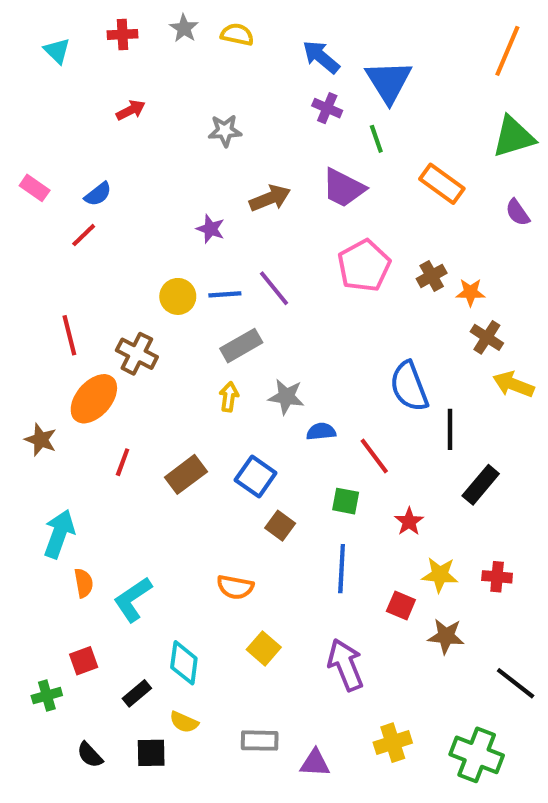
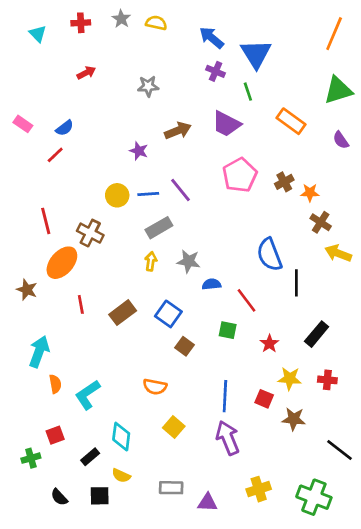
red line: (123, 462) -> (81, 304), turned -30
black rectangle: (481, 485) -> (317, 334), moved
blue line: (342, 569) -> (225, 396), moved

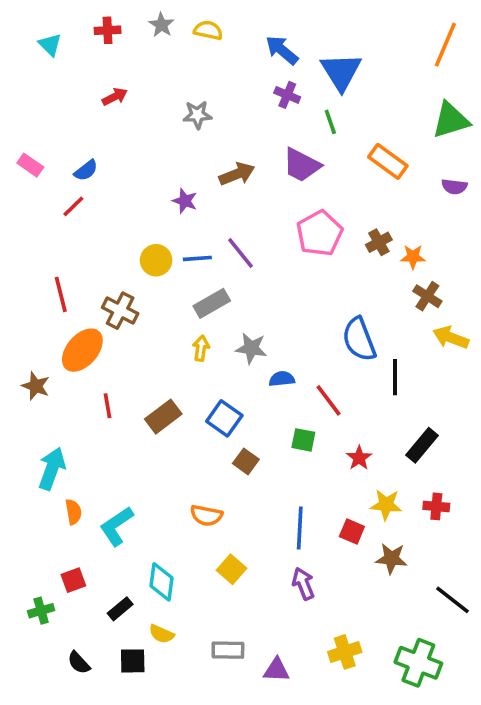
purple semicircle: (341, 140) -> (454, 187), turned -48
purple arrow: (228, 438) -> (303, 584), size x0.7

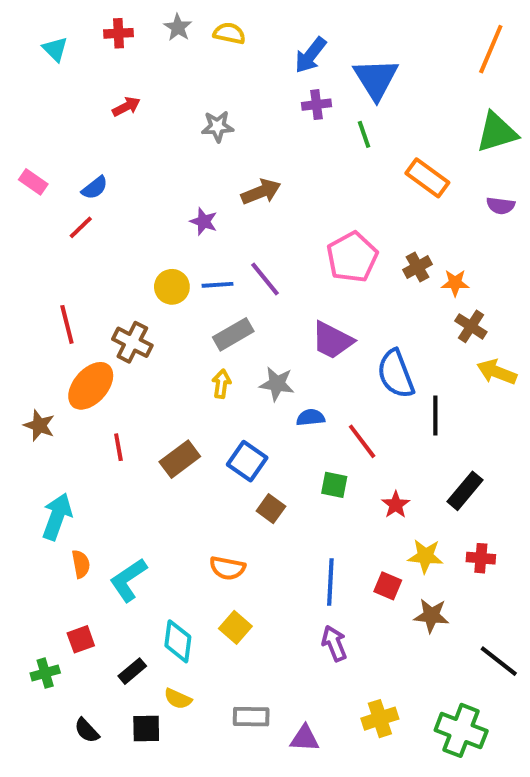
blue arrow: (282, 50) -> (311, 55), turned -92
purple cross: (287, 95) -> (316, 105), turned -30
purple trapezoid: (302, 165) -> (332, 340), moved
yellow square: (232, 569) -> (235, 627), moved

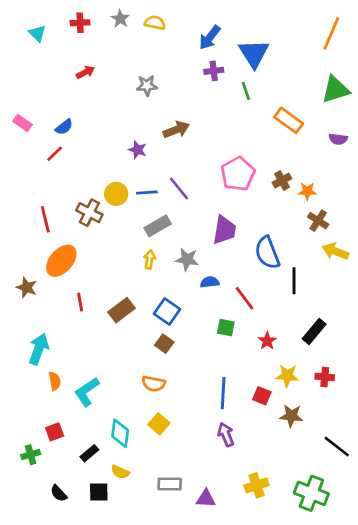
purple trapezoid: (332, 340) -> (224, 230), turned -108
brown cross: (132, 342) -> (89, 213), moved
brown square: (271, 509) -> (164, 344), moved

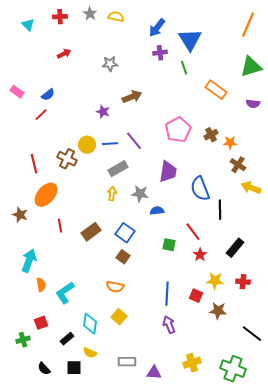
red line: (245, 298) -> (193, 232), moved

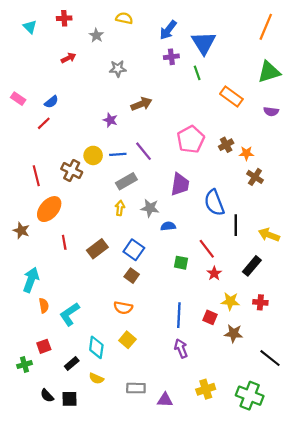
gray star: (90, 14) -> (96, 35), moved
yellow arrow: (251, 188) -> (269, 235), moved
black square: (74, 368) -> (70, 399), moved

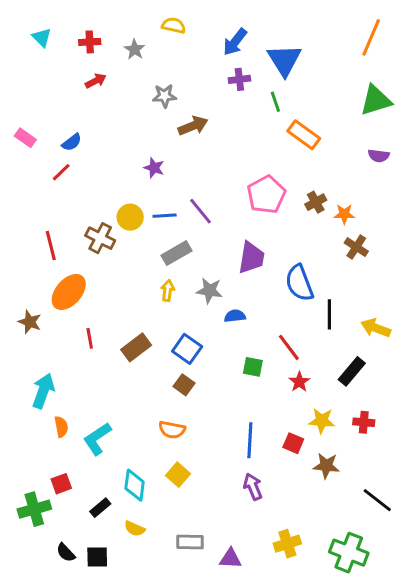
red cross: (64, 18) -> (90, 42), moved
orange rectangle: (231, 96) -> (304, 135), moved
brown arrow: (141, 104) -> (193, 126), moved
green cross: (24, 365) -> (34, 509), size x1.5

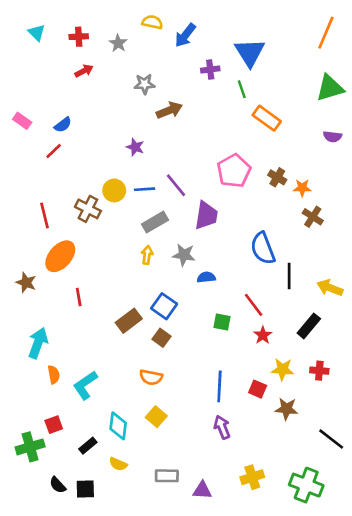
blue arrow: (235, 42) -> (185, 35), moved
brown cross: (316, 202) -> (277, 177), turned -30
purple trapezoid: (251, 258) -> (206, 215), moved
brown rectangle: (136, 347) -> (129, 321), moved

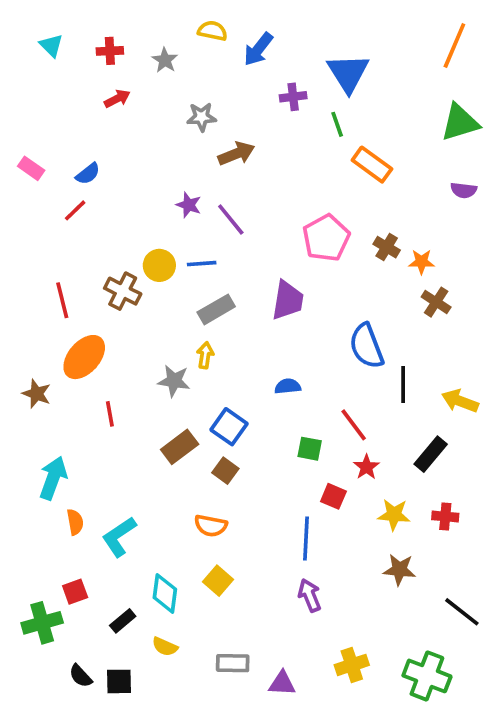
purple line: (176, 185) -> (231, 220), moved
gray star: (184, 255) -> (174, 381), moved
red square: (258, 389) -> (333, 496), moved

